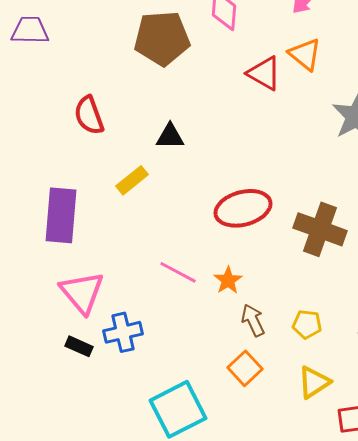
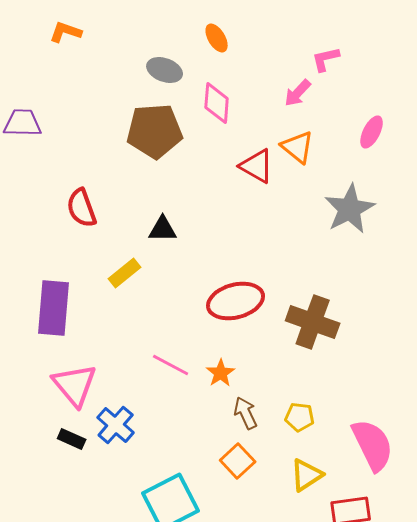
blue cross: (123, 332) -> (116, 425), turned -36

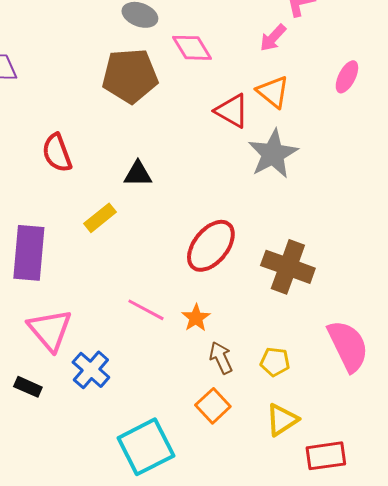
pink diamond: (217, 103) -> (192, 48), turned -36
gray star: (350, 209) -> (273, 154), moved
red ellipse: (236, 301) -> (211, 246), turned -36
black rectangle: (72, 439) -> (28, 387), moved
pink semicircle: (373, 445) -> (348, 346), moved

